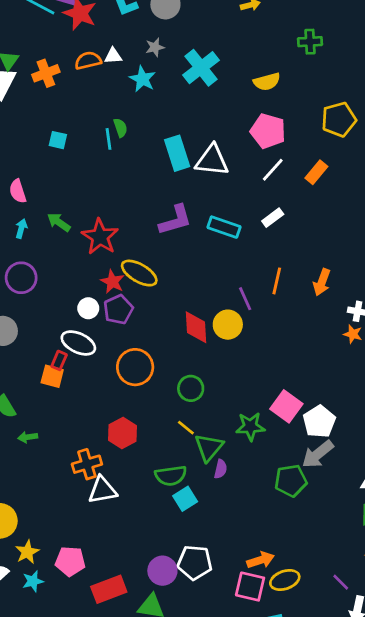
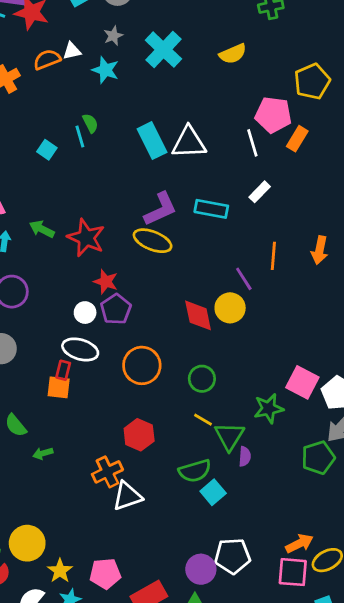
pink pentagon: (268, 131) -> (273, 115), moved
cyan square: (58, 140) -> (47, 150), moved, turned 30
white line: (273, 170) -> (252, 143), turned -50
yellow ellipse: (139, 273) -> (153, 241), moved

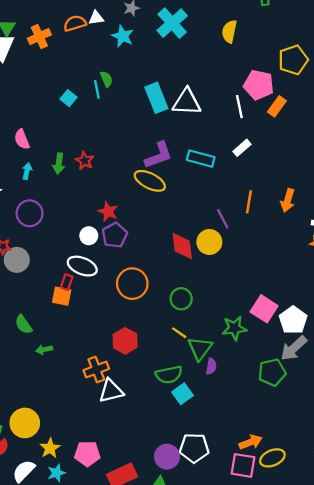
yellow semicircle: (233, 54) -> (229, 31), turned 120
green arrow: (42, 229) -> (59, 164), turned -114
red star: (86, 238) -> (85, 161), moved, size x0.6

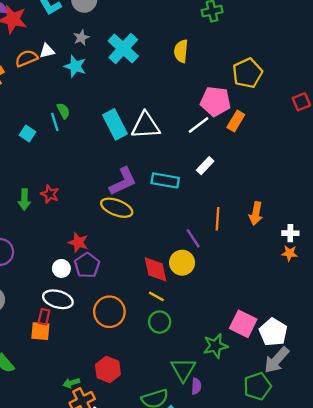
white line: (239, 107) -> (198, 125), turned 70
yellow line: (179, 333) -> (156, 296), moved
green arrow: (44, 350) -> (71, 383), moved

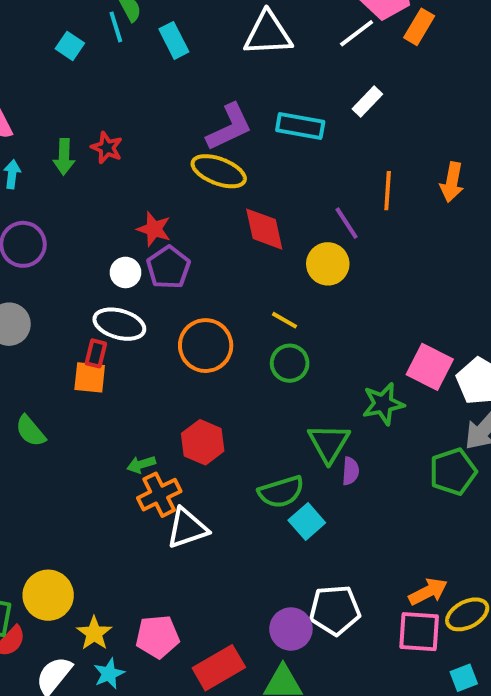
cyan rectangle: (115, 124) -> (174, 40), moved, size x0.7
red diamond: (156, 269) -> (264, 229), moved

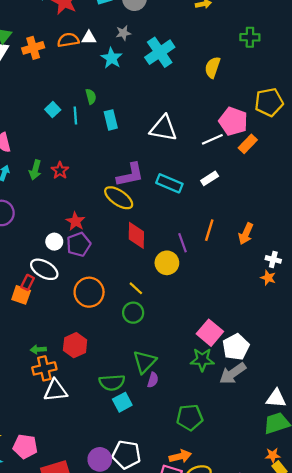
cyan line: (116, 27) -> (75, 115), moved
green star: (383, 404) -> (202, 360), moved
green pentagon: (453, 472) -> (190, 417), moved

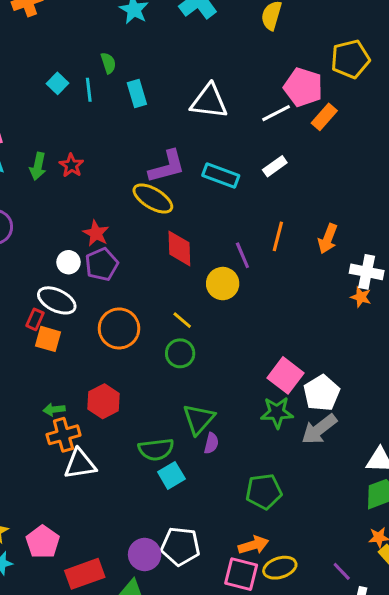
white cross: (273, 259) -> (367, 272), size x1.5
orange square: (21, 295) -> (48, 339), moved
pink pentagon: (25, 446) -> (43, 542), turned 30

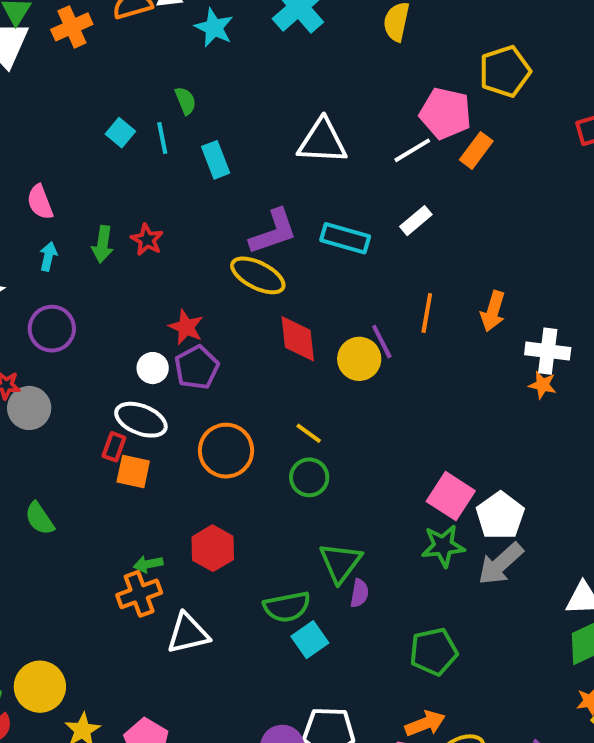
cyan rectangle: (137, 93) -> (216, 160), moved
yellow circle: (223, 284) -> (359, 359), moved
orange cross: (63, 435) -> (139, 594), moved

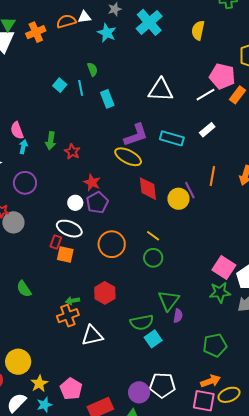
pink semicircle: (40, 202) -> (17, 130), moved
red star: (147, 240) -> (72, 152), moved
green semicircle: (40, 518) -> (24, 289), moved

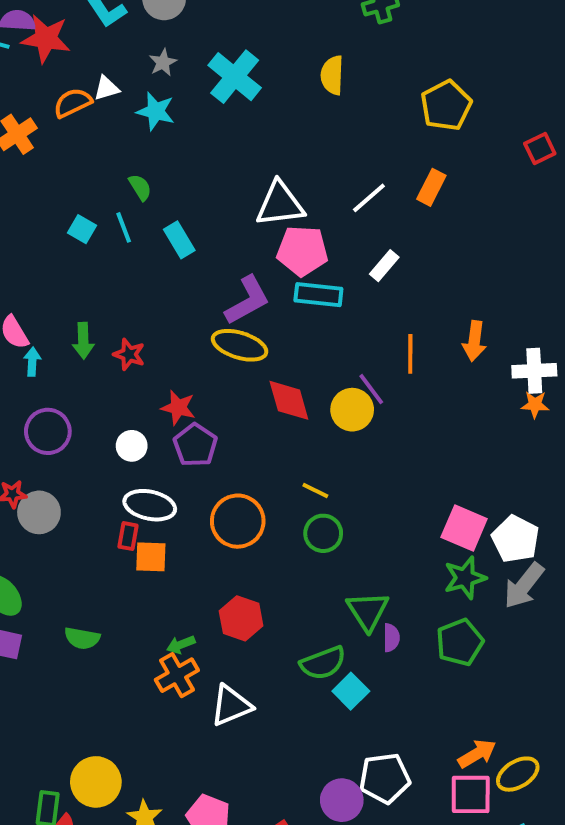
pink pentagon: (222, 76) -> (302, 251), moved
white circle: (75, 203) -> (132, 446), moved
green semicircle: (24, 289) -> (82, 638), turned -36
green pentagon: (215, 345) -> (460, 642), moved

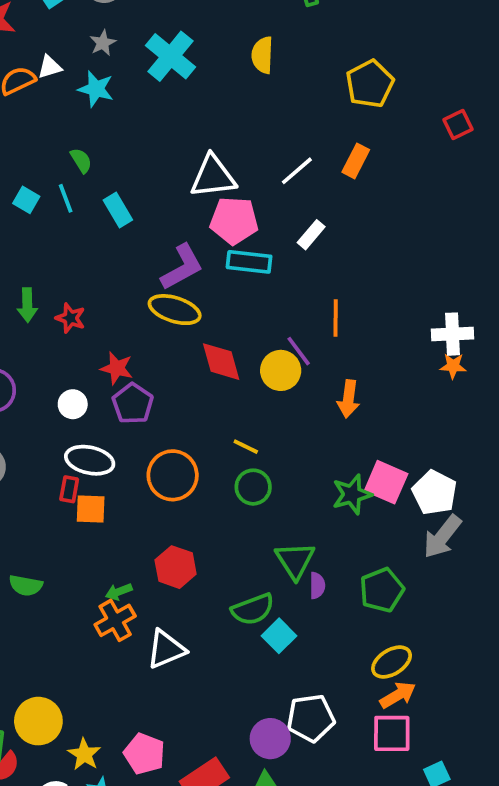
orange arrow: (474, 341) -> (348, 399), moved
green star: (465, 578) -> (352, 494), moved
yellow ellipse: (518, 774) -> (392, 662), moved

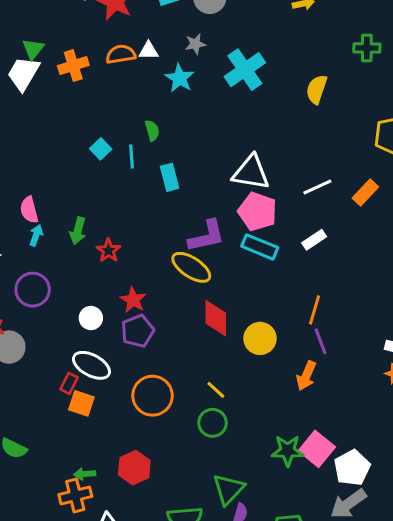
purple line: (299, 351) -> (321, 341), moved

